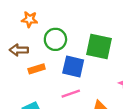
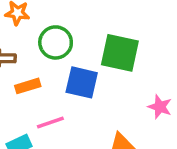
pink line: (71, 94) -> (50, 122), moved

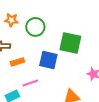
green circle: (56, 42) -> (35, 27), moved

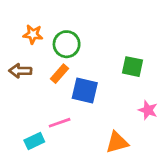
green square: (70, 43) -> (133, 67), moved, size x0.7
orange rectangle: (17, 62) -> (60, 74), moved, turned -32

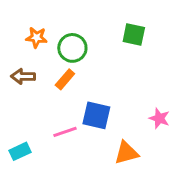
green square: (133, 67) -> (134, 34), moved
blue square: (85, 90) -> (96, 115), moved
cyan rectangle: (34, 141) -> (20, 151), moved

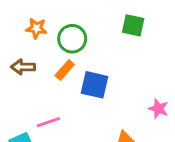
blue square: (96, 115) -> (94, 85), moved
pink line: (65, 132) -> (48, 122), moved

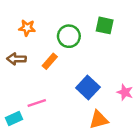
green circle: (72, 39) -> (69, 36), moved
blue square: (94, 85) -> (88, 87), moved, turned 30

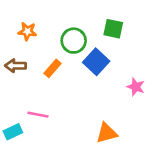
blue square: (88, 87) -> (96, 62), moved
pink star: (125, 92) -> (136, 87), moved
pink line: (37, 103) -> (38, 115), turned 30

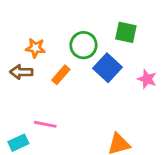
orange star: (27, 31) -> (35, 48), moved
pink star: (136, 87) -> (147, 79), moved

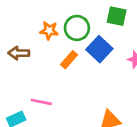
orange star: (35, 48) -> (49, 31), moved
orange rectangle: (61, 75) -> (69, 60), moved

